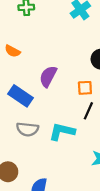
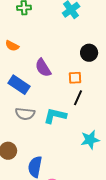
purple semicircle: (48, 76) -> (43, 68), turned -60

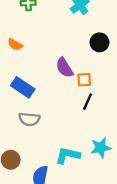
black circle: (89, 53) -> (100, 42), moved
purple semicircle: (43, 68) -> (64, 68), moved
cyan L-shape: (55, 116) -> (68, 155), moved

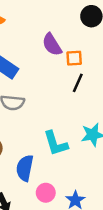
cyan L-shape: (68, 155) -> (56, 143), turned -120

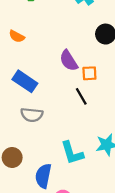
black line: (78, 83) -> (81, 96), moved, turned -54

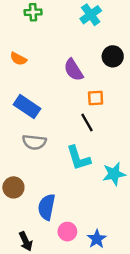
purple semicircle: (69, 61) -> (74, 70), moved
cyan L-shape: (72, 153) -> (78, 158), moved

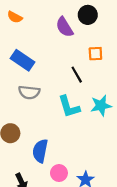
black circle: (113, 56) -> (88, 15), moved
orange square: (96, 98) -> (95, 54), moved
cyan star: (114, 174) -> (101, 106), moved

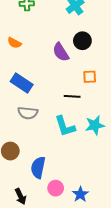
black line: (77, 75) -> (72, 96), turned -56

